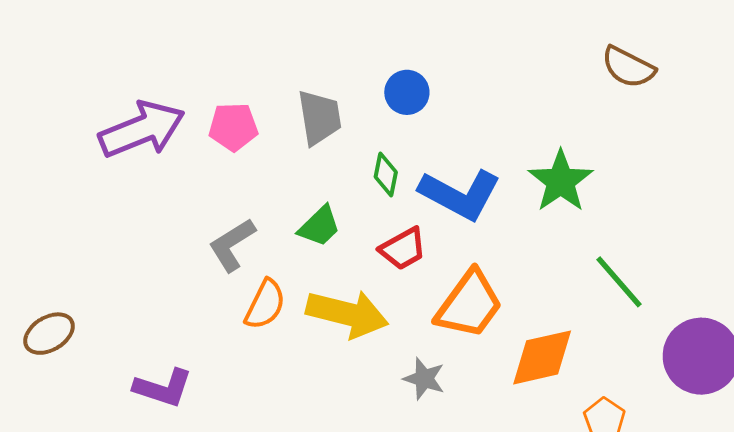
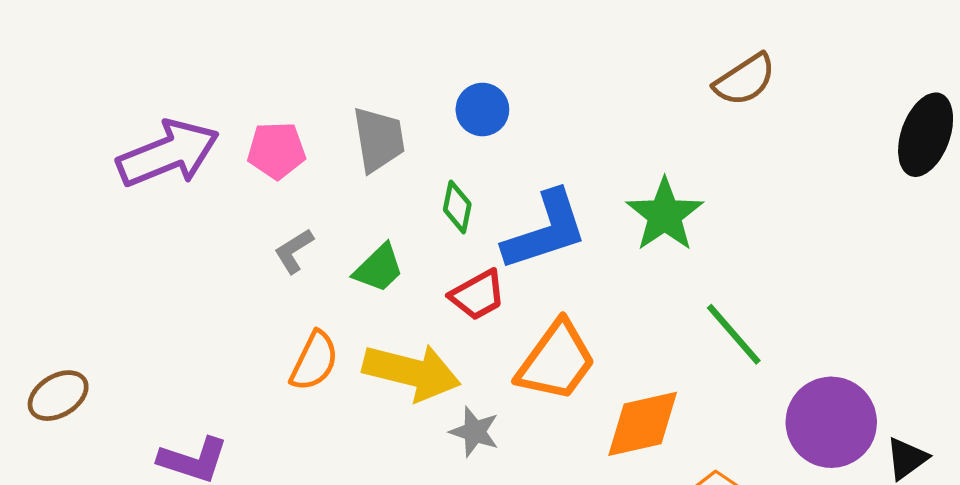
brown semicircle: (628, 67) -> (745, 80), turned -60
blue L-shape: (460, 194) -> (545, 231), turned -46
gray L-shape: (232, 245) -> (294, 251), moved, size x0.7
gray star: (424, 379) -> (475, 432), moved

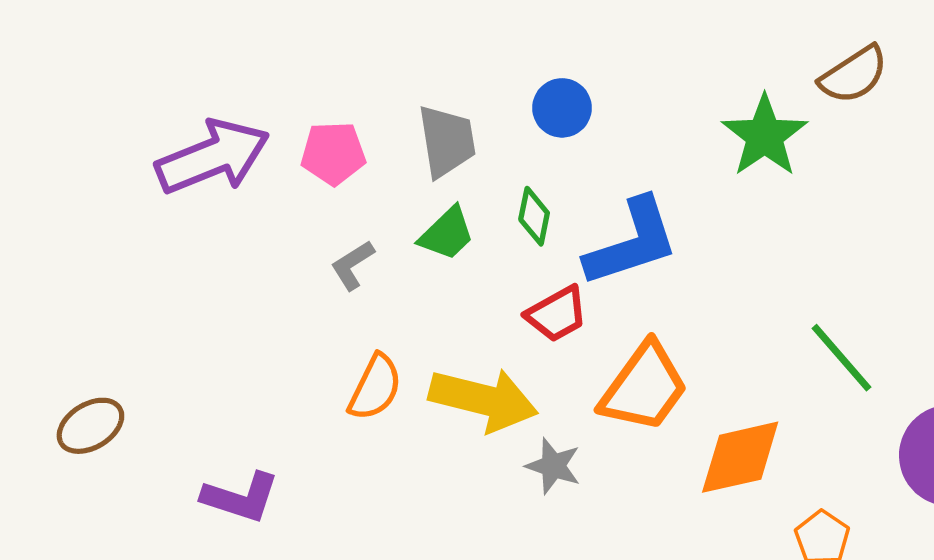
green star: (665, 215) -> (765, 136), moved
green trapezoid: (379, 268) -> (447, 234), moved

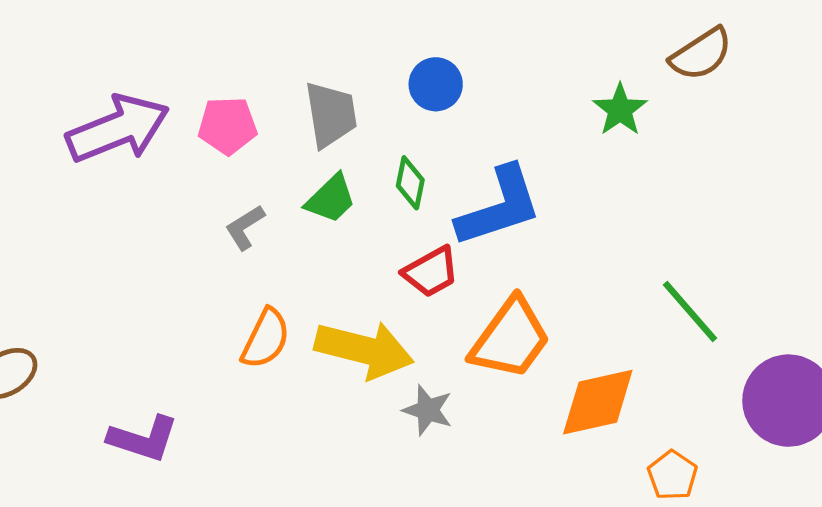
green star: (765, 136) -> (620, 110), size x0.7

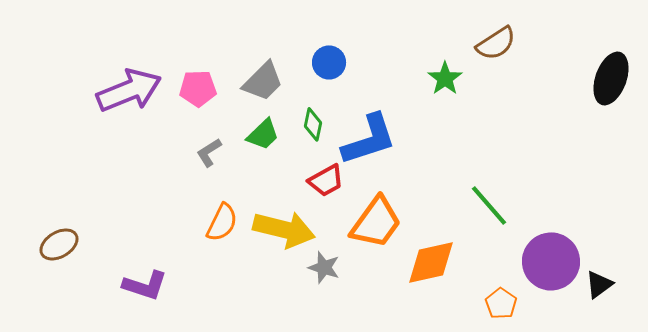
gray trapezoid: (331, 114) -> (263, 81), turned 54
orange pentagon: (672, 475) -> (501, 303), moved

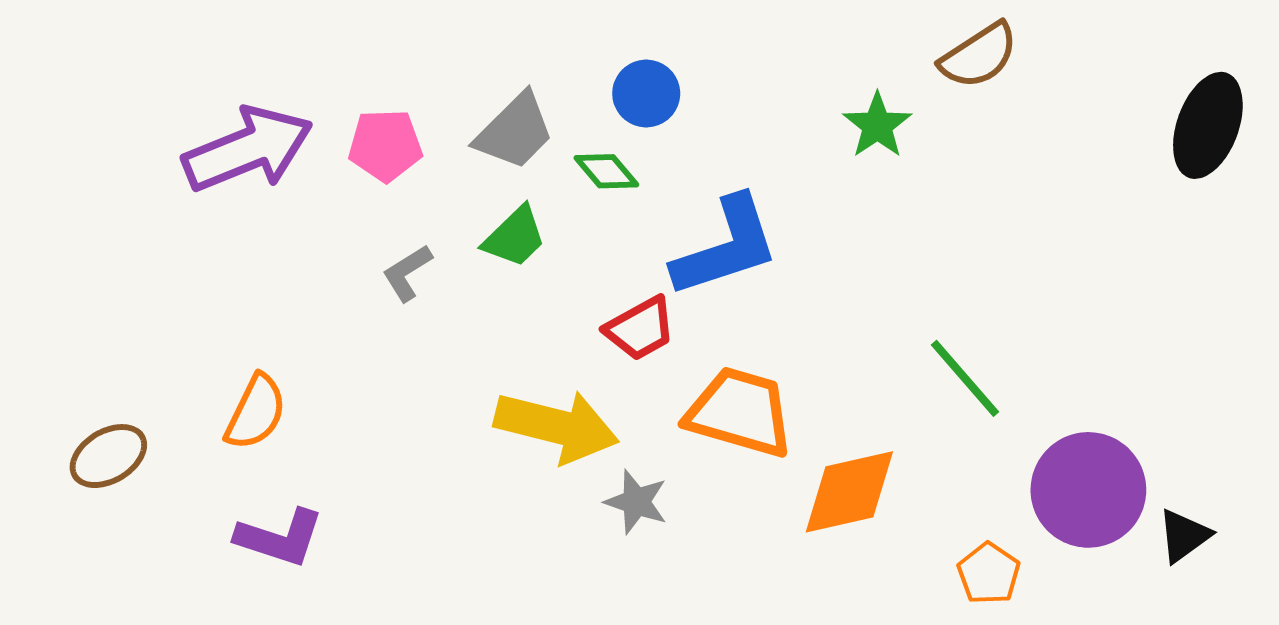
green diamond: (313, 124) -> (606, 171), moved, turned -52
orange semicircle: (222, 222) -> (256, 412), moved
orange trapezoid: (376, 222) -> (740, 412), turned -110

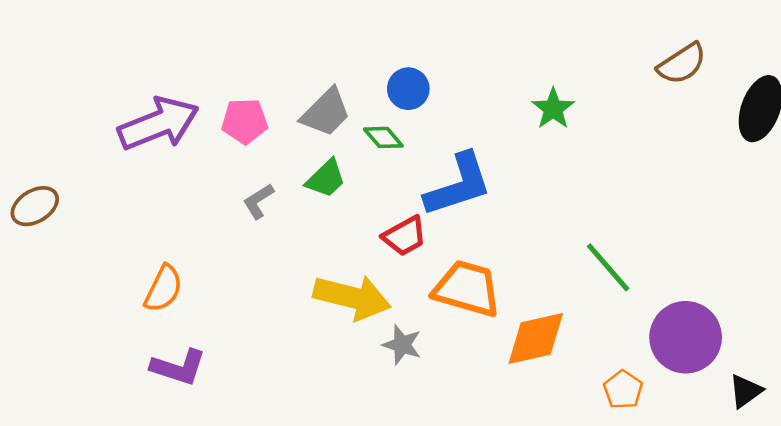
brown semicircle: (979, 56) -> (682, 64), moved
brown ellipse: (108, 456) -> (35, 206), moved
black triangle: (1184, 536) -> (746, 391), moved

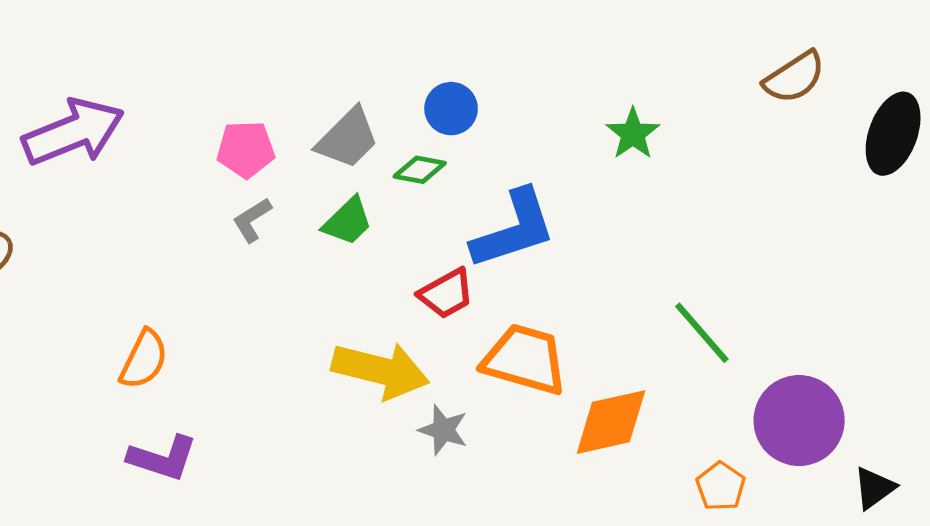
purple arrow: (158, 124) -> (73, 132), moved
green diamond: (383, 137) -> (420, 170), turned -39
gray L-shape: (258, 201) -> (252, 220), moved

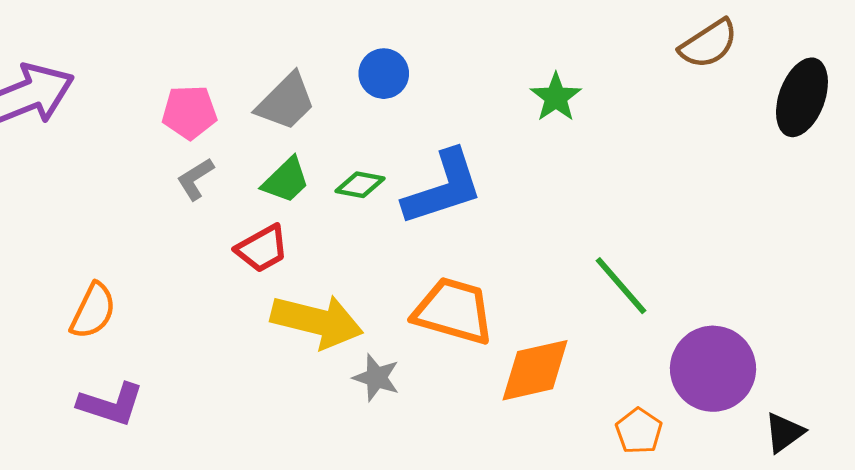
green diamond: (420, 170) -> (360, 185), moved
red trapezoid: (446, 294) -> (262, 249), moved

